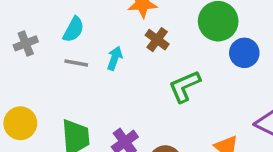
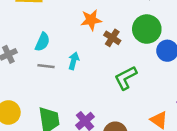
brown cross: (157, 40) -> (112, 38), moved

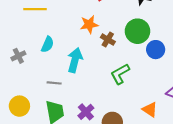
cyan arrow: (74, 61) -> (75, 60), size x1.6
gray line: (46, 66) -> (54, 83), moved

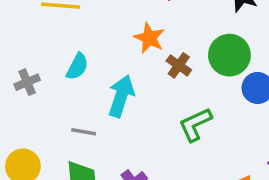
orange star: (89, 24) -> (149, 38), turned 30

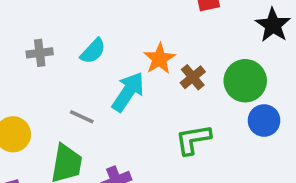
orange star: (149, 38) -> (159, 59), moved

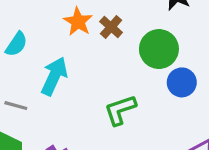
orange star: (159, 59) -> (78, 22), moved
brown cross: (193, 77) -> (111, 27), moved

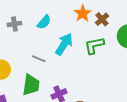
green L-shape: (120, 110) -> (94, 45), moved

